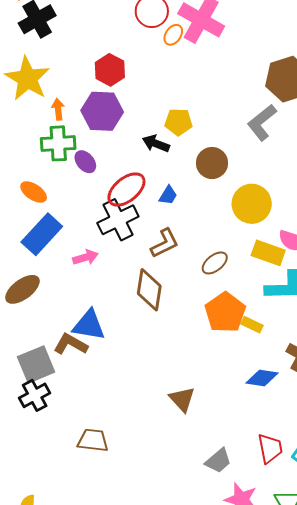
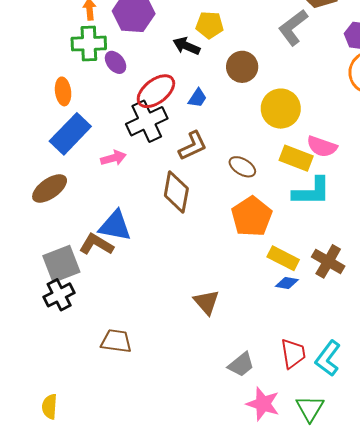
orange ellipse: (34, 192) -> (63, 91), turned 48
brown ellipse: (215, 263) -> (242, 167), turned 68
yellow rectangle: (252, 325) -> (283, 258), moved, size x1.4
blue diamond: (262, 378) -> (287, 283), size x0.7

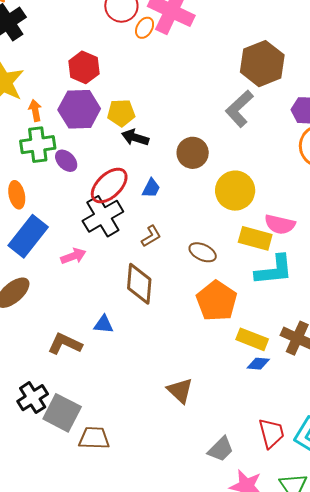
yellow pentagon: (210, 25) -> (121, 113), moved
brown L-shape: (193, 146) -> (151, 236), size x0.7
blue triangle: (115, 226) -> (104, 324), moved, size x0.6
gray square: (61, 264) -> (62, 413), moved, turned -36

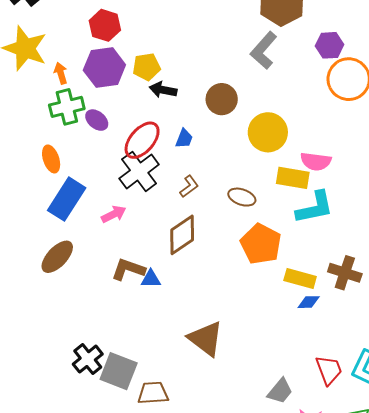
brown diamond: (139, 284) -> (182, 235), turned 57
brown L-shape: (65, 344) -> (128, 269), moved
brown triangle: (180, 390) -> (206, 339), moved, size x1.4

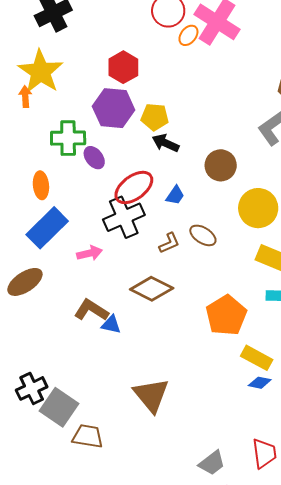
orange arrow: (61, 73) -> (25, 97), moved
brown ellipse: (242, 197) -> (203, 235), moved
brown diamond: (182, 235) -> (152, 289), turned 48

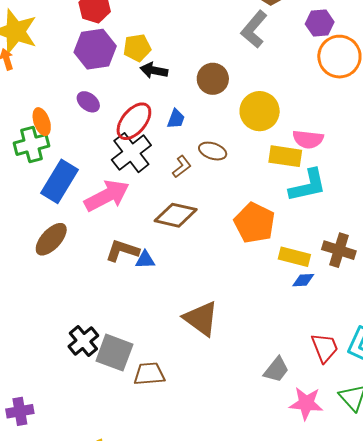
green cross: (68, 138) -> (32, 145), moved
orange ellipse: (41, 185) -> (42, 122), moved
pink arrow: (90, 253) -> (107, 196), size x1.8

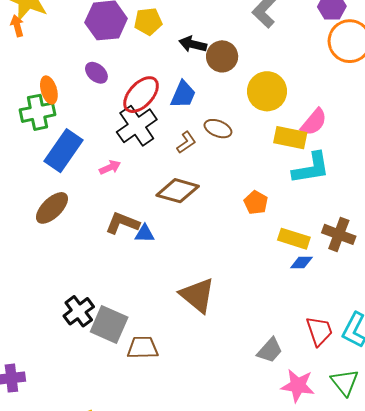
black arrow: (154, 70) -> (193, 44), moved
blue trapezoid: (176, 119) -> (183, 94), size x1.4
pink semicircle: (308, 139) -> (314, 122), turned -60
pink arrow: (107, 196) -> (110, 167), size x0.5
orange pentagon: (255, 223) -> (256, 203), size x0.6

